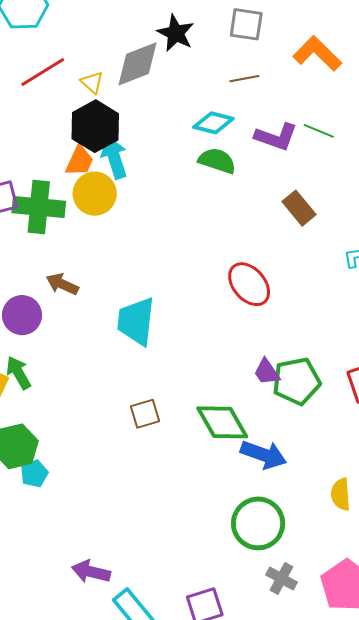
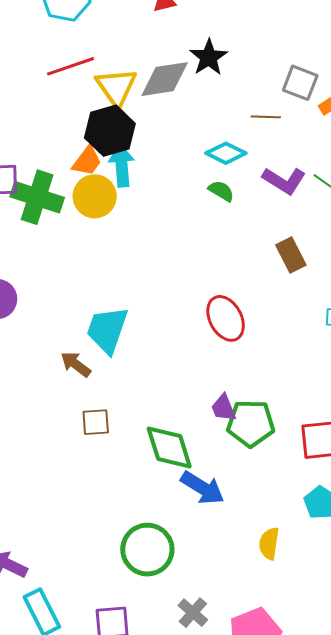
gray square: (246, 24) -> (300, 83), moved
yellow triangle: (92, 82) -> (116, 87), size x1.8
green semicircle: (217, 161) -> (221, 191), size x0.7
brown arrow: (62, 284) -> (76, 364), moved
green circle: (258, 523) -> (147, 550), moved

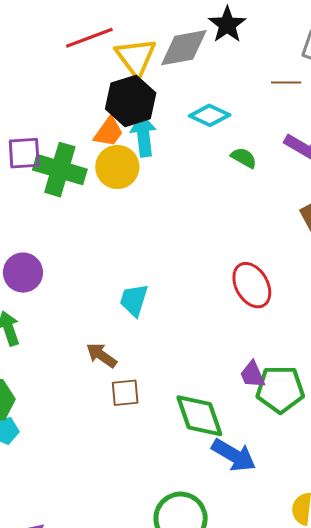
cyan diamond: (226, 153) -> (210, 115), moved
cyan trapezoid: (107, 330) -> (134, 300), size x0.7
brown arrow: (76, 364) -> (102, 355), moved

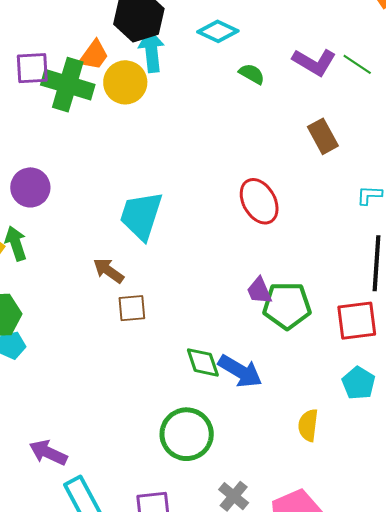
orange trapezoid: (109, 132) -> (94, 55), moved
cyan trapezoid: (134, 300) -> (141, 216), size x1.5
green diamond: (199, 416) -> (203, 362), moved, size x0.7

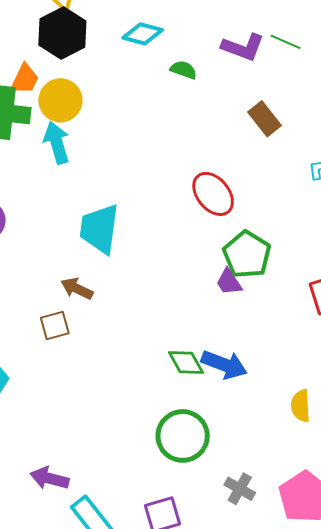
cyan arrow: (152, 51) -> (57, 143), moved
green pentagon: (287, 306) -> (247, 255), moved, turned -30
brown square: (132, 308) -> (55, 325), moved

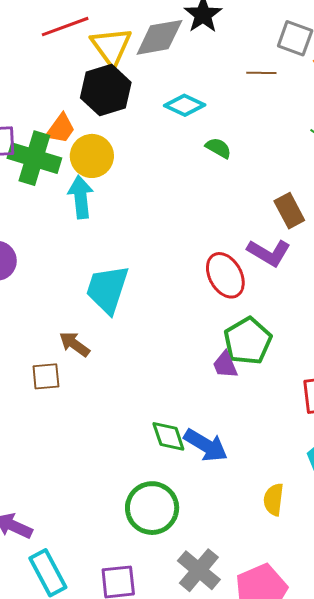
purple L-shape: (243, 47) -> (269, 253), moved
gray cross: (240, 489) -> (199, 570), size x1.4

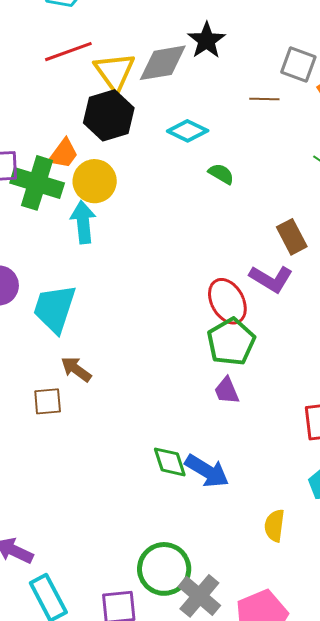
cyan trapezoid: (107, 289) -> (55, 309), moved
green pentagon: (248, 341) -> (231, 342), moved
green circle: (152, 508) -> (164, 569), moved

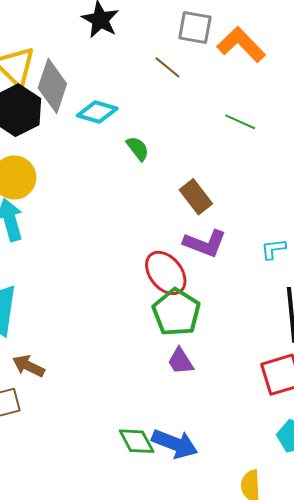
gray diamond: (163, 63) -> (52, 86), moved, turned -52
brown line: (264, 99) -> (167, 67), turned 48
green semicircle: (221, 174) -> (138, 148), turned 32
brown rectangle: (292, 237) -> (196, 197), moved

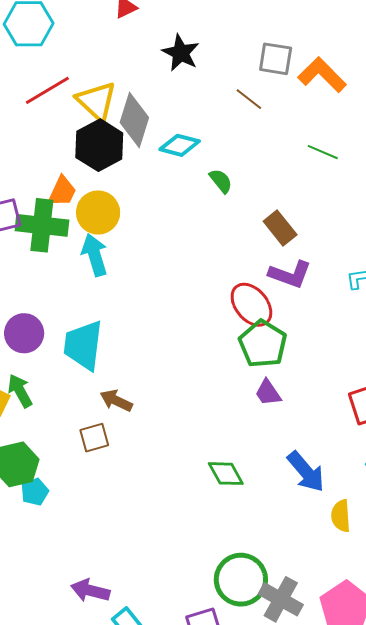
blue arrow: (175, 444) -> (306, 472), moved, turned 30

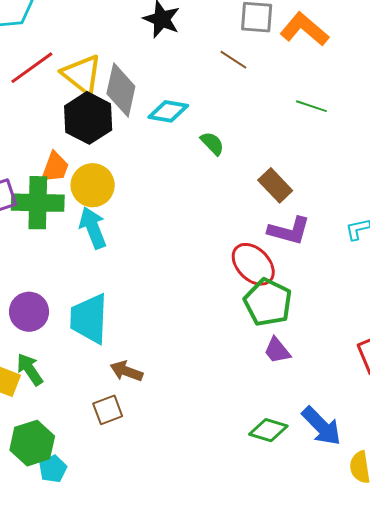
green diamond: (226, 474) -> (268, 430), moved, turned -39

